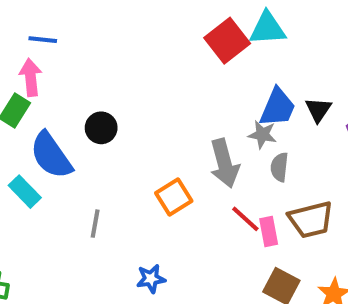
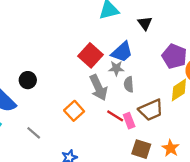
red square: (227, 41) -> (91, 55), moved
blue trapezoid: (278, 107) -> (122, 52), turned 35
black triangle: (318, 110) -> (145, 23), moved
gray line: (95, 224) -> (34, 133), turned -49

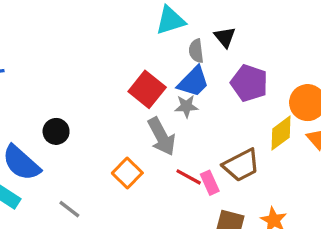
purple pentagon: (174, 56) -> (249, 83), moved
gray semicircle: (129, 84) -> (196, 51), moved

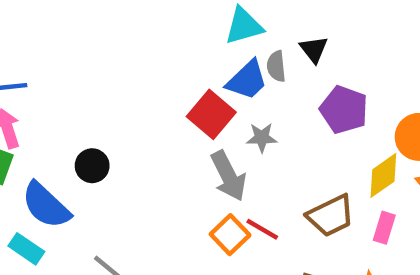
blue trapezoid: (193, 82) -> (247, 80), moved
orange square: (127, 173) -> (230, 235), moved
pink rectangle: (210, 183) -> (384, 228), moved, turned 40

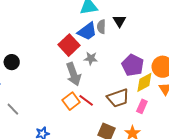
purple pentagon: (344, 110) -> (133, 65), moved

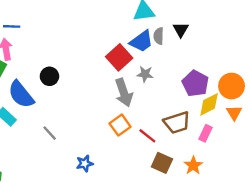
red line: (86, 100) -> (147, 136), moved

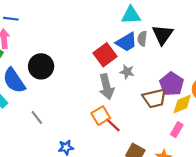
black triangle: (181, 30) -> (162, 35), size x1.5
black circle: (49, 76) -> (41, 66), size x1.5
brown trapezoid: (177, 122) -> (154, 98), moved
red line: (147, 136) -> (113, 125), moved

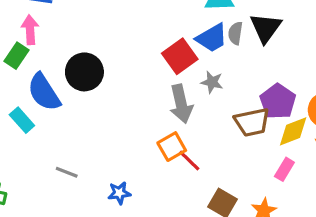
gray line: (37, 117) -> (67, 172), moved, turned -32

